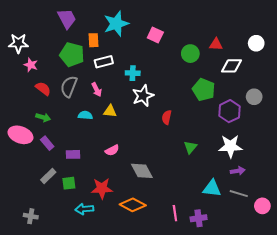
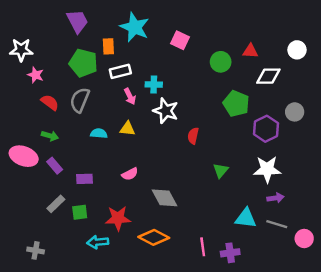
cyan star: (116, 24) -> (135, 27), turned -30
pink arrow: (97, 90) -> (130, 96), moved
white star: (143, 96) -> (166, 111), turned -30

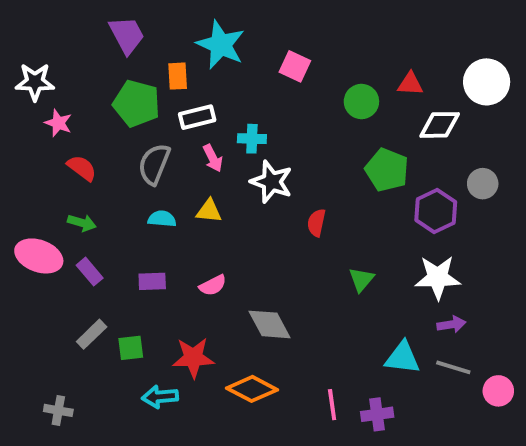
white circle: (297, 50) -> (487, 82), size x1.5
gray semicircle: (80, 100) -> (154, 164), moved
purple rectangle: (84, 179) -> (152, 281), moved

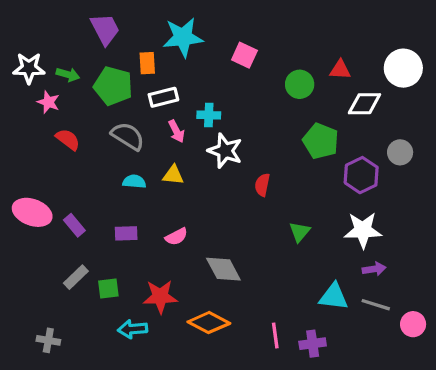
cyan star: (221, 45) -> (183, 37), turned -30
gray semicircle: (154, 164) -> (128, 136), turned 100
green arrow: (82, 223) -> (68, 75), moved

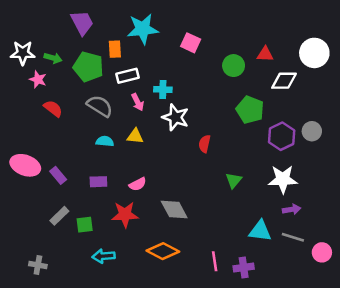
gray circle: (400, 152) -> (312, 131), moved
red star: (160, 297) -> (125, 215), moved

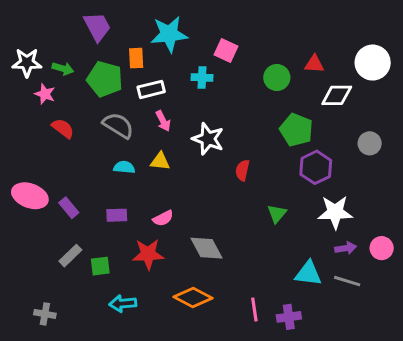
cyan cross: (163, 90) -> (202, 78), moved
gray circle: (312, 131) -> (370, 143), moved
purple hexagon: (282, 136) -> (316, 167), moved
pink circle: (322, 252) -> (382, 248), moved

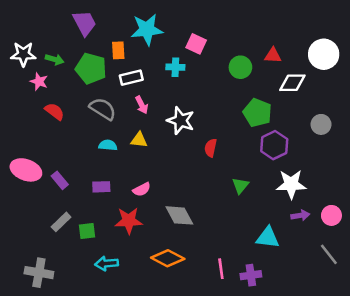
gray line: (347, 281) -> (329, 254), moved, turned 35
gray cross: (45, 314) -> (39, 273), size x1.5

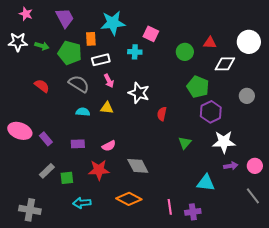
pink star: (39, 82) -> (26, 14), moved

